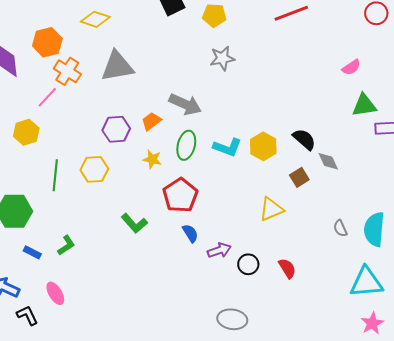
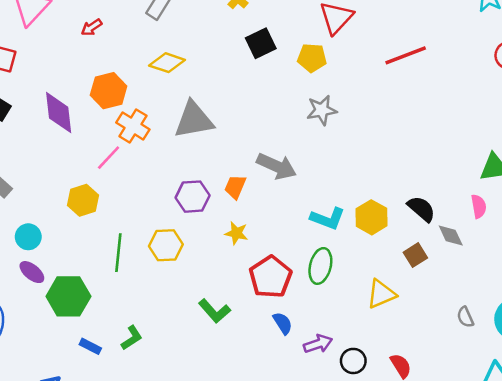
pink semicircle: (351, 67) -> (479, 206), moved, turned -66
orange trapezoid: (151, 121) -> (235, 187), turned -30
green ellipse: (186, 145) -> (320, 266), moved

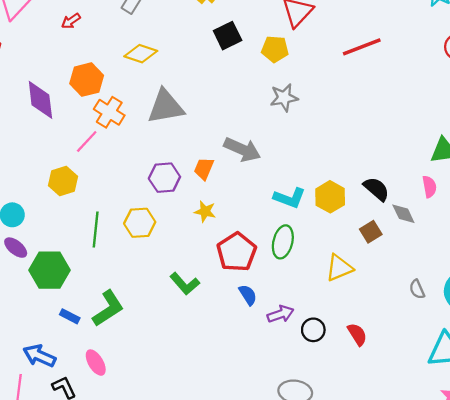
green L-shape: (132, 338) -> (108, 308), size x1.6

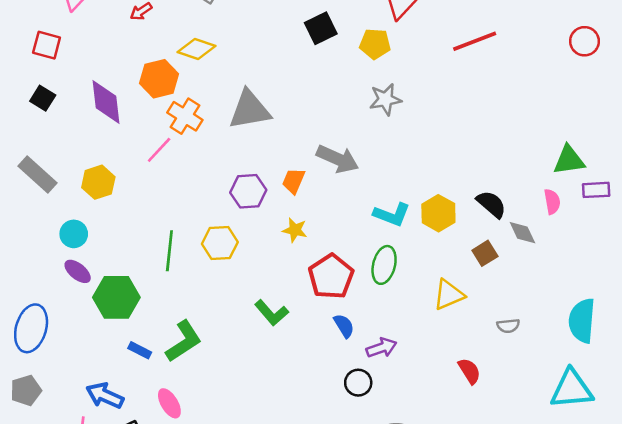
yellow diamond: (141, 54) -> (197, 49), moved
yellow hexagon: (63, 181) -> (98, 182), moved
gray semicircle: (417, 289) -> (508, 326), moved, turned -72
black circle: (313, 330) -> (358, 383), moved

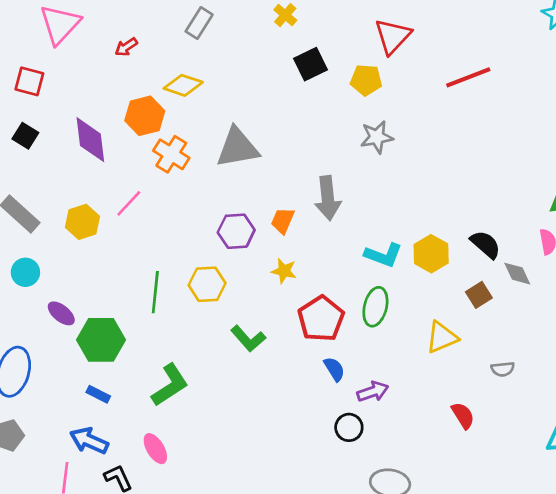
pink line: (159, 150) -> (129, 203), moved
gray arrow: (338, 159) -> (328, 198), turned 60
cyan circle: (74, 234) -> (25, 272), moved
green L-shape: (272, 313) -> (248, 339), moved
blue rectangle: (140, 350) -> (98, 394), moved

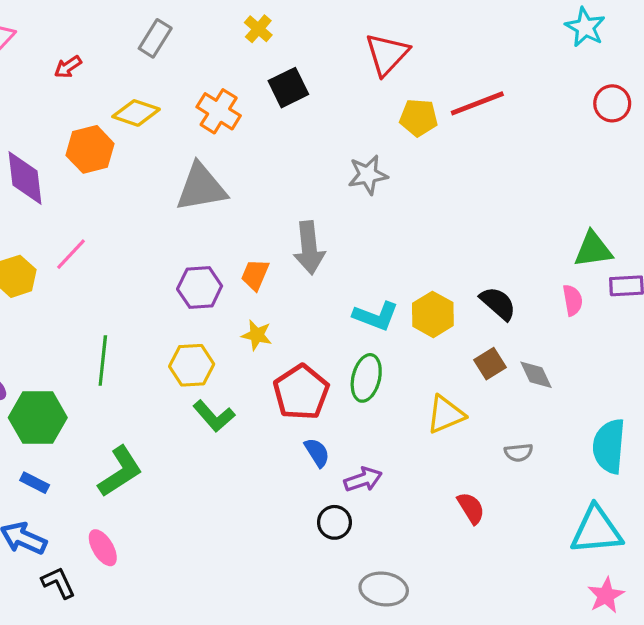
yellow pentagon: (366, 80) -> (419, 118), moved
orange cross: (171, 154) -> (219, 111), moved
gray diamond: (517, 274) -> (536, 375), moved
yellow hexagon: (207, 284) -> (192, 365), moved

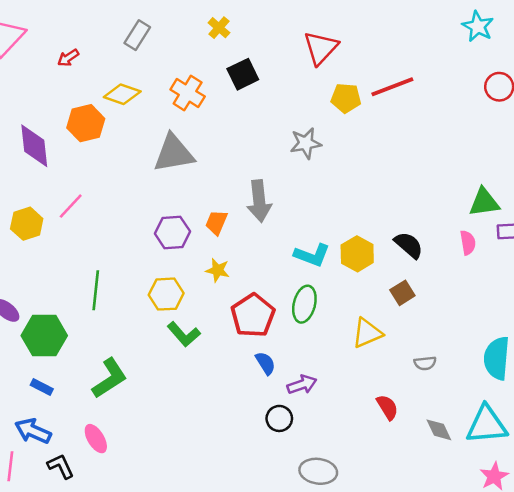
gray diamond: (536, 375) -> (439, 430), moved

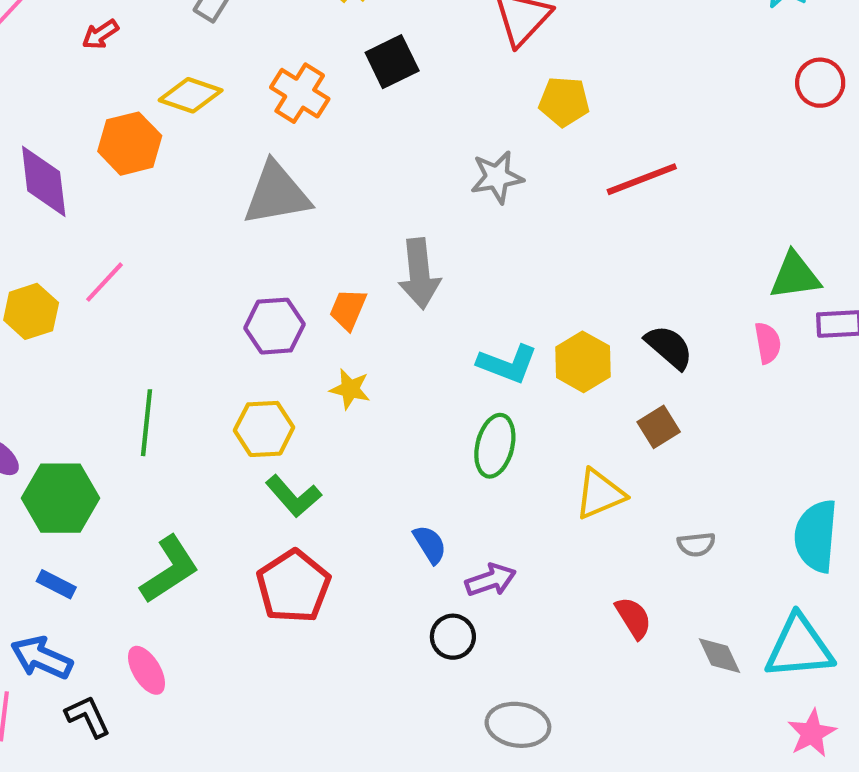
red line: (392, 87) -> (642, 179), moved
red pentagon: (253, 315) -> (293, 586), moved

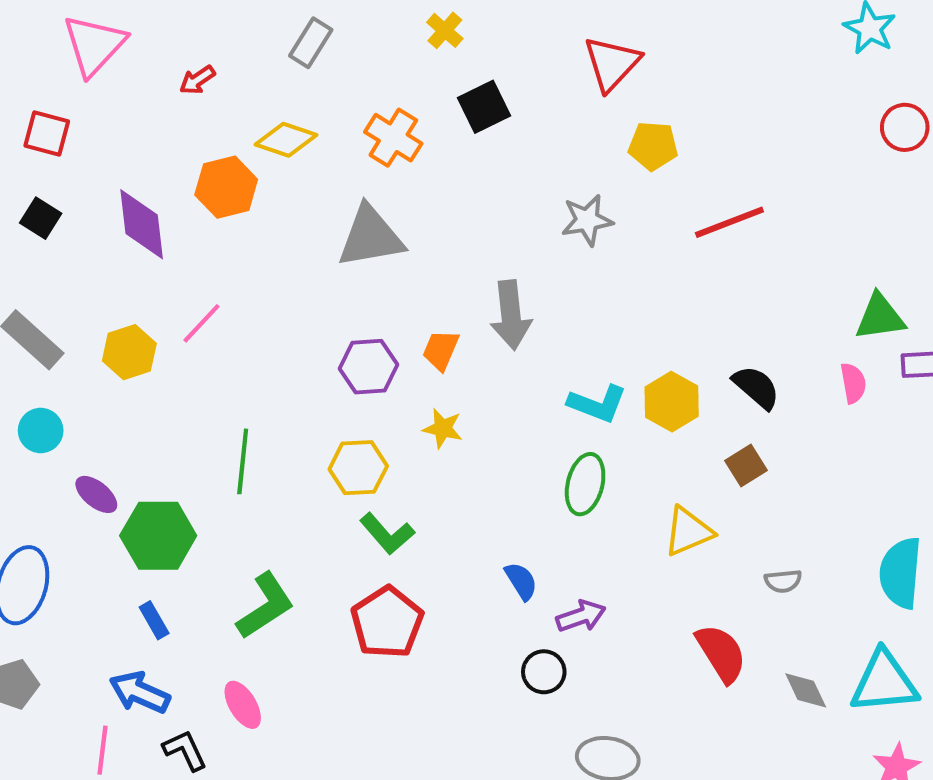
blue rectangle: (56, 584) -> (154, 620), turned 33
red semicircle: (633, 618) -> (721, 653), size x1.4

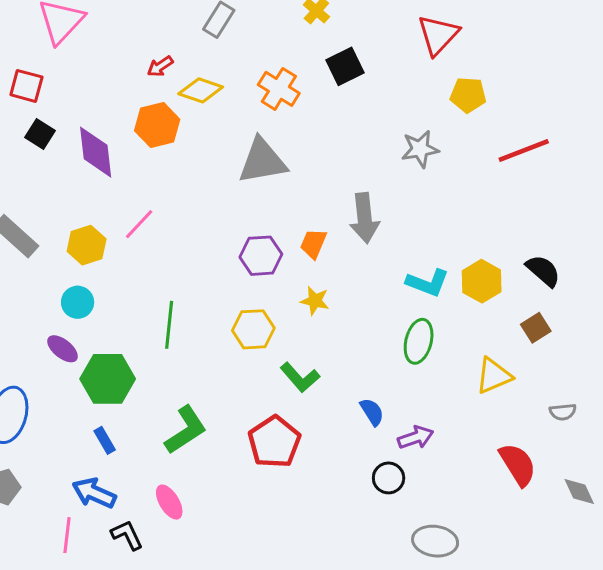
red arrow: (197, 80) -> (160, 66), moved
black square: (41, 218) -> (40, 134), moved
cyan circle: (41, 431) -> (78, 302), moved
green L-shape: (387, 534) -> (300, 377), moved

